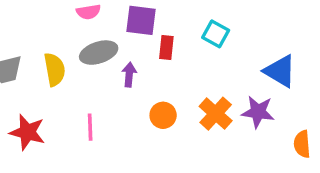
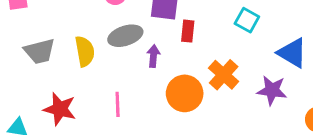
cyan square: (216, 34) -> (247, 20), moved
orange cross: (216, 114) -> (224, 75), moved
orange circle: (163, 115) -> (185, 93), size x1.5

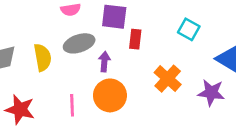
orange circle: (185, 93) -> (110, 95), moved

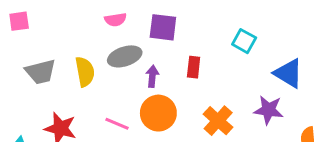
red rectangle: (135, 39) -> (194, 67), moved
orange cross: (168, 79) -> (218, 121), moved
pink line: (72, 105) -> (117, 124), turned -65

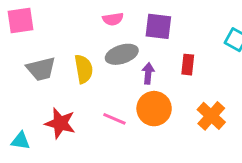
pink square: (19, 21) -> (21, 21), size x1.4

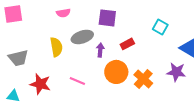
pink semicircle: (113, 19) -> (63, 13), moved
red rectangle: (188, 65) -> (127, 44), turned 56
gray trapezoid: (41, 69) -> (18, 58), moved
orange circle: (154, 109) -> (116, 72), moved

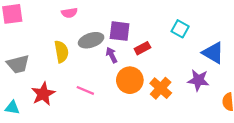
purple square: (107, 18) -> (120, 31), moved
purple arrow: (100, 50) -> (112, 55), turned -32
red star: (40, 84) -> (43, 94), turned 30

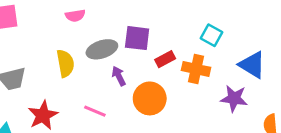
purple arrow: (112, 55) -> (119, 76), moved
orange cross: (161, 88) -> (196, 69), moved, turned -30

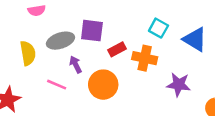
blue triangle: (252, 65) -> (195, 39), moved
pink line: (95, 111) -> (57, 85), moved

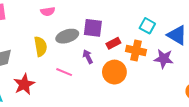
purple arrow: (76, 64) -> (88, 57), moved
orange circle: (103, 85) -> (114, 72), moved
purple star: (179, 85) -> (164, 59), moved

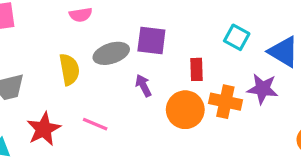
red rectangle: (113, 43) -> (197, 69), moved, turned -64
orange cross: (136, 50) -> (225, 102), moved
pink line: (64, 72) -> (95, 124), moved

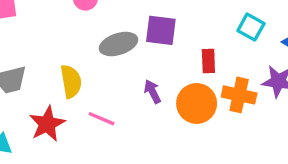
yellow semicircle: (69, 69) -> (71, 81), moved
purple arrow: (143, 86) -> (152, 92), moved

